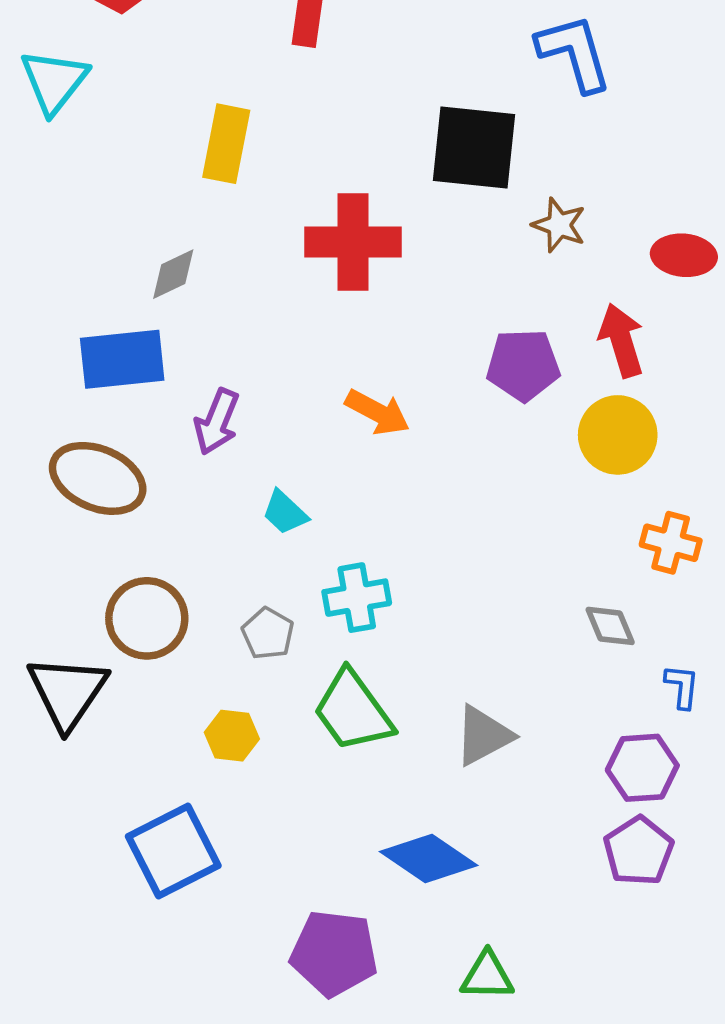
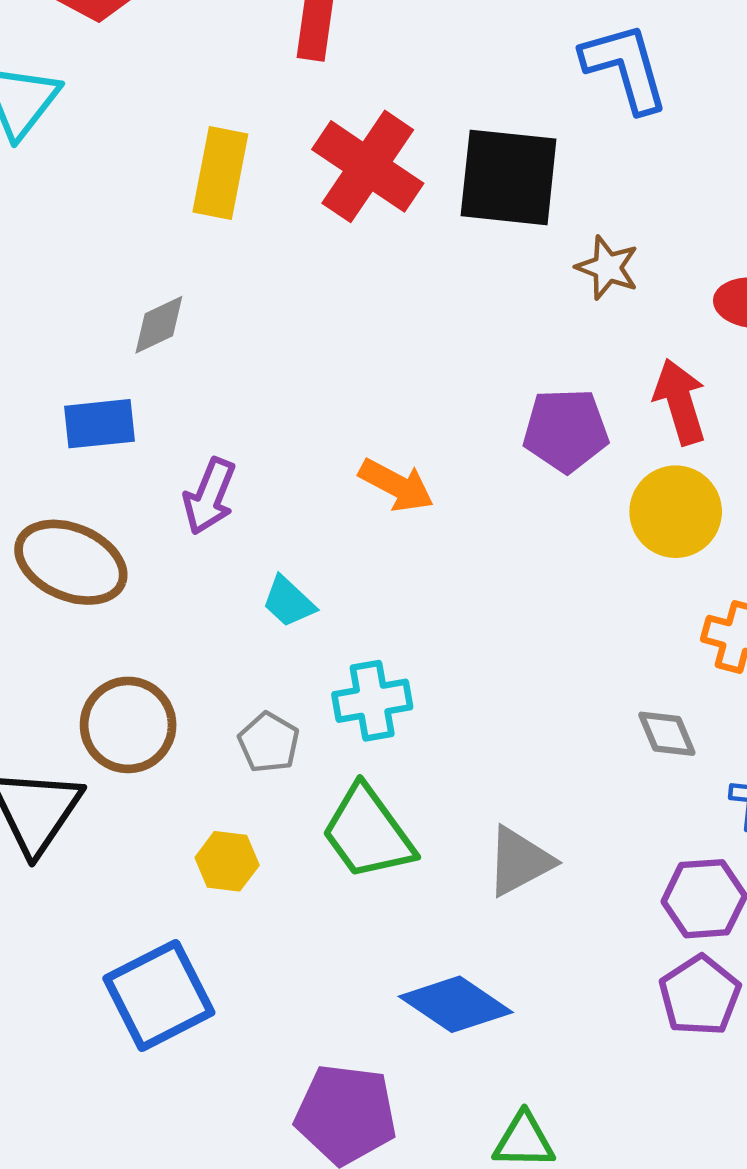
red cross: (353, 242) -> (368, 166), moved, turned 34
blue rectangle: (122, 359) -> (99, 424), size x0.7

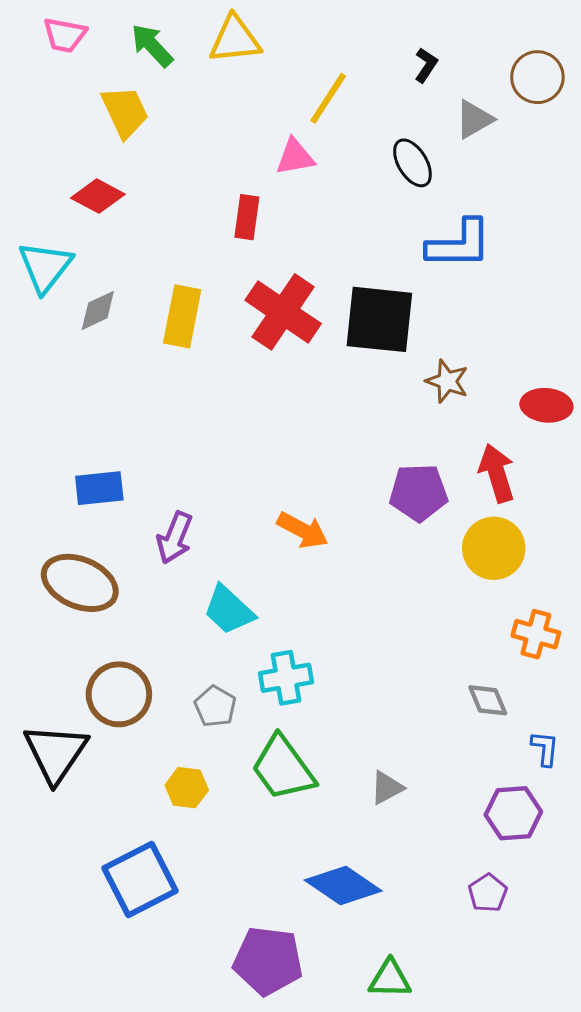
blue L-shape: (625, 67) -> (459, 244), turned 106
gray diamond: (159, 325) -> (98, 310), moved
cyan trapezoid: (289, 602) -> (229, 610), size x1.4
gray triangle: (519, 861) -> (387, 788), size x0.7
purple pentagon: (700, 995) -> (488, 893), moved, size x0.7

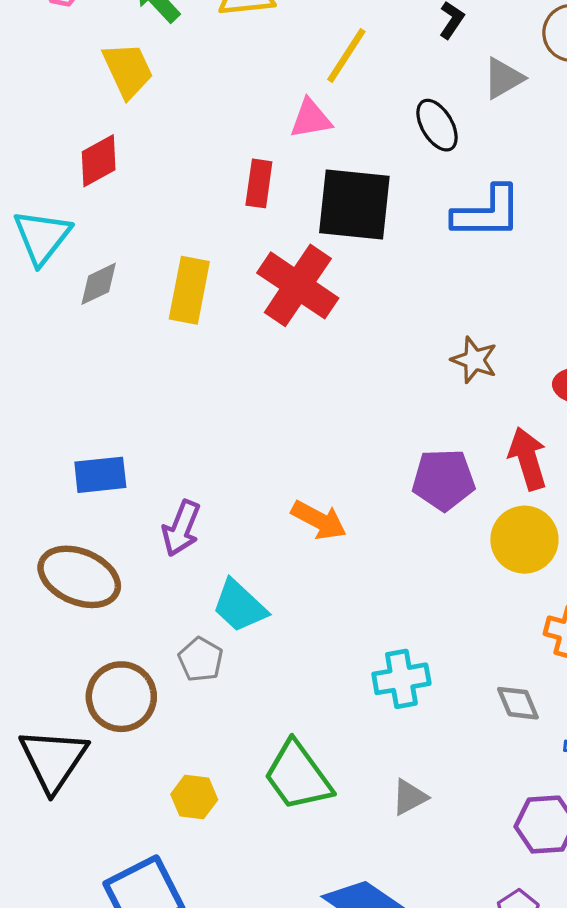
red diamond: (98, 196) -> (99, 161), turned -57
black square: (379, 319) -> (354, 204), moved
cyan cross: (286, 678) -> (401, 679), moved
gray pentagon: (215, 706) -> (201, 659), moved

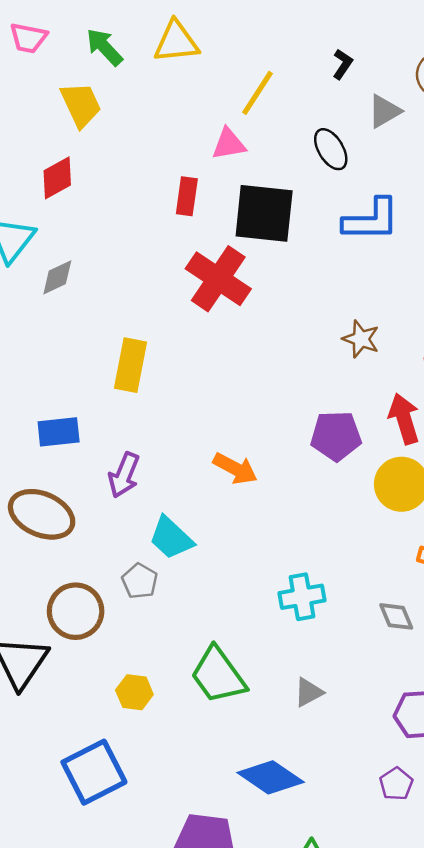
yellow rectangle: (189, 290) -> (131, 365), moved

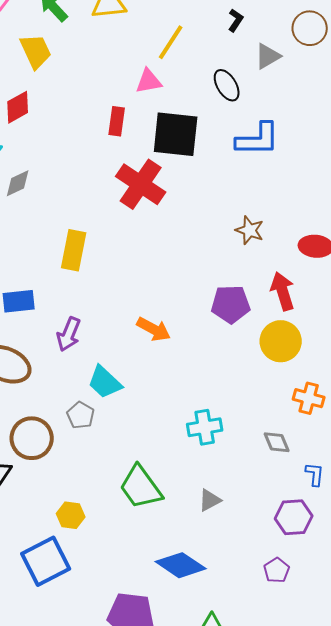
yellow hexagon: (134, 692) -> (71, 515), moved

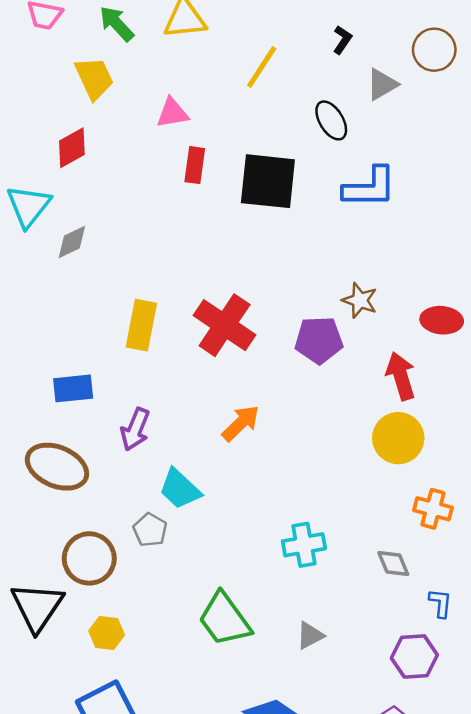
pink triangle: (149, 81) -> (172, 113), moved
red cross: (141, 184) -> (225, 325), moved
purple pentagon: (231, 304) -> (319, 340), moved
orange arrow: (154, 329) -> (241, 423), turned -72
yellow hexagon: (71, 515) -> (107, 633), moved

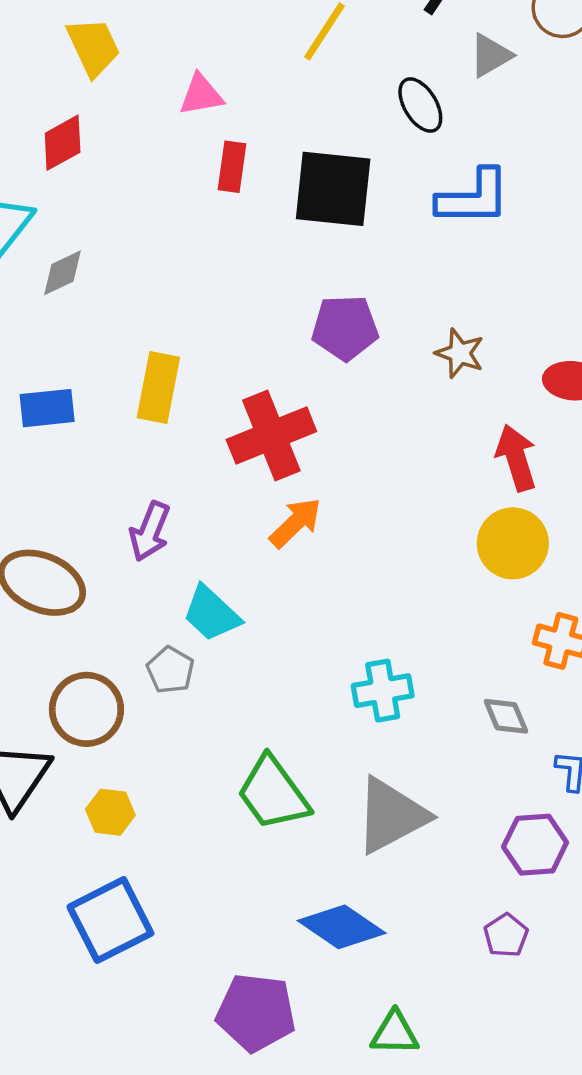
red cross: (225, 325) -> (271, 435), moved, turned 34
purple pentagon: (319, 340) -> (345, 328), moved
blue rectangle: (73, 388) -> (47, 408), moved
gray triangle: (310, 635) -> (391, 816), size x2.0

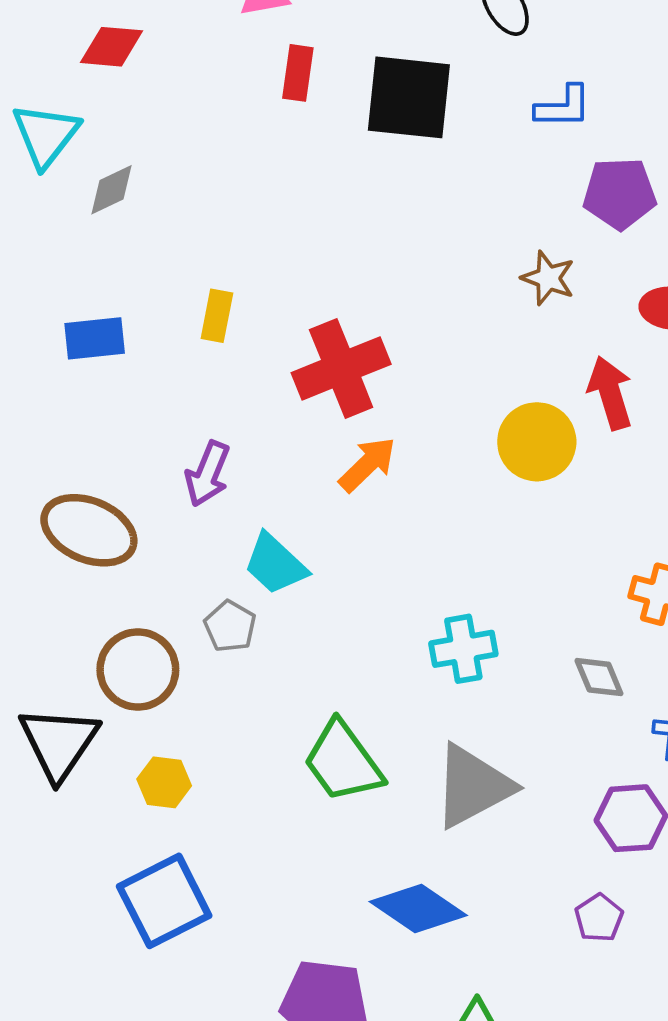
red diamond: (63, 143) -> (112, 47), turned 34
blue L-shape: (473, 197) -> (563, 107), size x0.7
purple pentagon: (345, 328) -> (620, 193), moved
yellow rectangle: (158, 388) -> (217, 316), size x0.7
yellow circle: (513, 543) -> (537, 442), moved

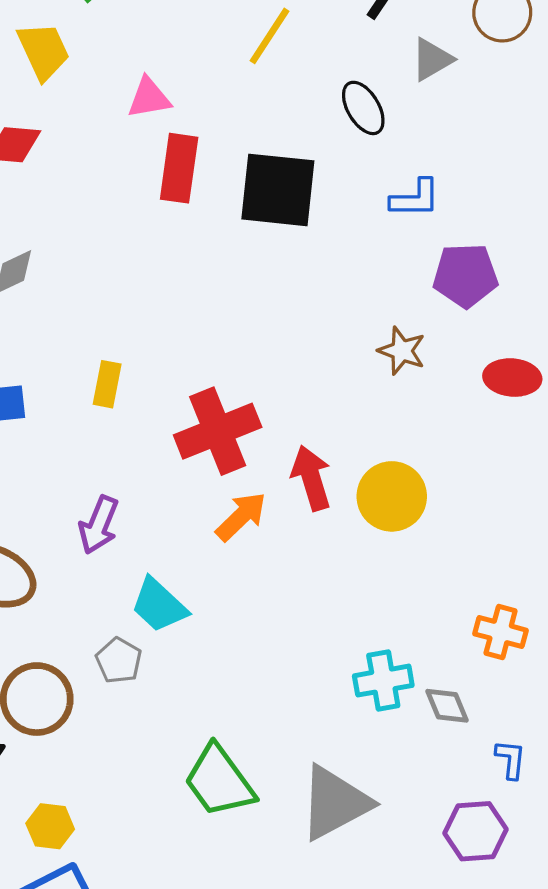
red rectangle: (298, 73) -> (179, 168), size x1.4
red arrow: (610, 393) -> (311, 478), moved
cyan cross: (463, 649) -> (383, 681), moved
yellow hexagon: (164, 782) -> (50, 826), moved

